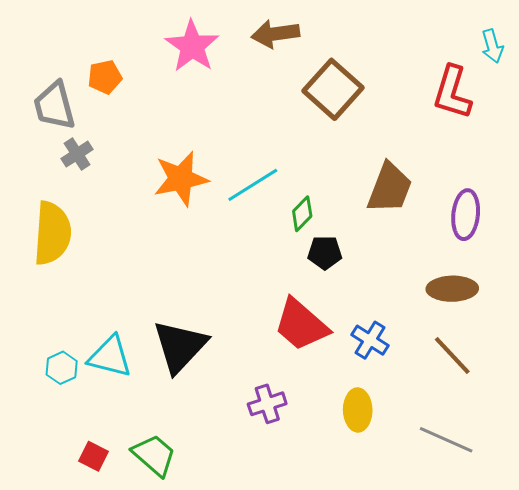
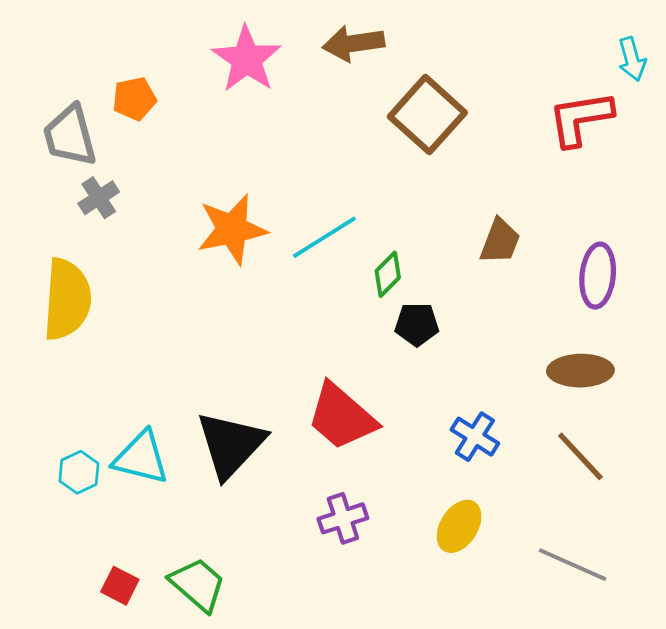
red L-shape: (452, 92) -> (580, 119), turned 64
brown trapezoid: (390, 188) -> (500, 241), size x0.7
red trapezoid: (301, 325) -> (342, 417), moved
yellow ellipse: (358, 410) -> (459, 526), turned 33

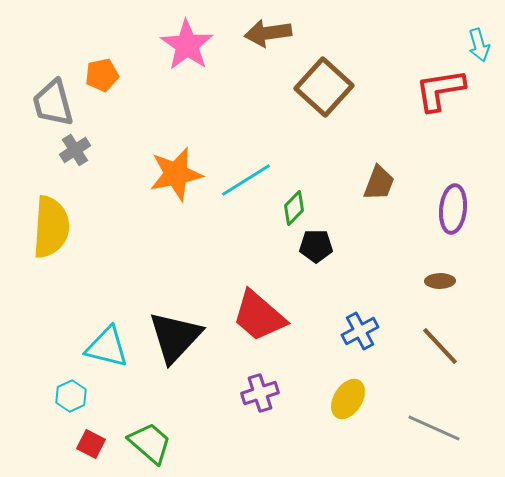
brown ellipse: (580, 371) -> (440, 281), size x0.6
blue cross: (475, 437) -> (360, 331), turned 30
cyan hexagon: (79, 472) -> (71, 396), moved

